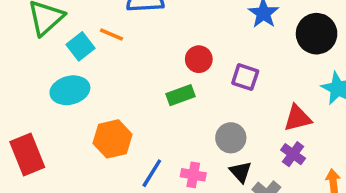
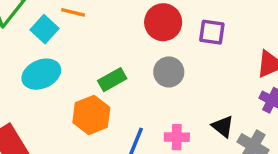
red circle: (199, 59) -> (163, 22), size x1.4
green rectangle: (180, 95) -> (112, 80), moved
gray circle: (231, 138) -> (169, 72), moved

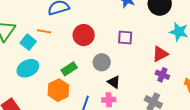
red circle: (163, 22) -> (84, 35), moved
black triangle: (223, 126) -> (114, 82), moved

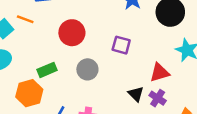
black triangle: (114, 82) -> (136, 94), moved

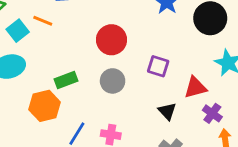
red circle: (72, 33) -> (111, 40), moved
purple square: (121, 45) -> (158, 66), moved
purple cross: (158, 98) -> (212, 113), moved

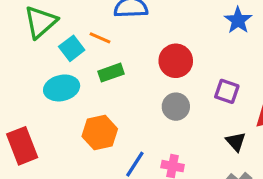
green rectangle: (66, 80) -> (111, 73), moved

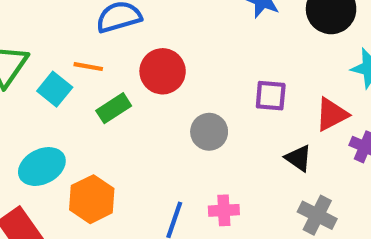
red circle: (176, 61) -> (163, 71), moved
cyan ellipse: (62, 88) -> (42, 167), moved
orange hexagon: (100, 133) -> (92, 199), moved

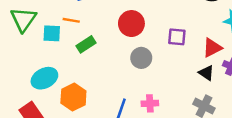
red circle: (163, 71) -> (131, 24), moved
cyan square: (55, 89) -> (52, 33), turned -36
black triangle: (298, 158) -> (206, 73), moved

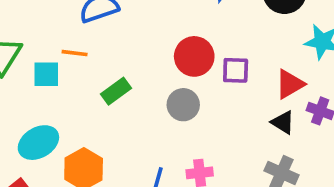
red circle: (131, 24) -> (194, 56), moved
green rectangle: (86, 44) -> (116, 91), moved

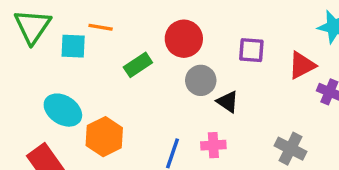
red circle: (194, 56) -> (184, 39), moved
black triangle: (283, 122) -> (228, 102), moved
cyan ellipse: (38, 143) -> (63, 110), turned 60

